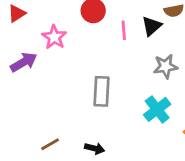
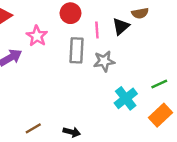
gray star: (165, 66) -> (104, 61), moved
gray rectangle: (102, 91) -> (77, 50), moved

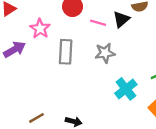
pink line: (97, 30) -> (98, 23), turned -70
gray rectangle: (77, 50) -> (66, 52), moved

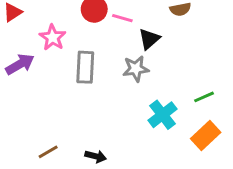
black triangle: (121, 19) -> (149, 39), moved
pink line: (98, 23) -> (122, 18), moved

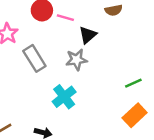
gray rectangle: (85, 67) -> (34, 58), turned -35
cyan cross: (162, 115) -> (64, 97), moved

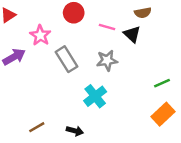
pink line: (65, 18) -> (107, 27), moved
black triangle: (88, 35) -> (132, 34), moved, turned -36

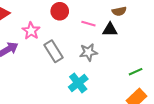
black triangle: (132, 34) -> (110, 30), turned -42

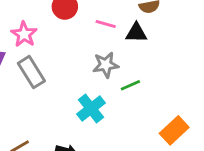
gray rectangle: (54, 51) -> (31, 72), moved
green line: (136, 72) -> (130, 85), moved

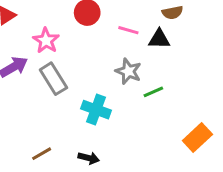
gray star: (106, 65) -> (128, 71), turned 30
cyan cross: (91, 109) -> (96, 110), moved, turned -32

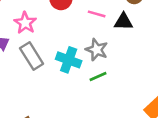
green line: (153, 92) -> (98, 77), moved
cyan cross: (96, 110) -> (69, 60), moved

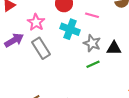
black triangle: (123, 22) -> (114, 48), moved
cyan cross: (69, 60) -> (70, 29), moved

